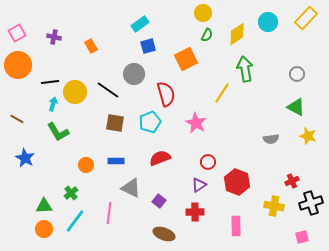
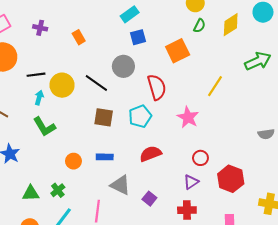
green arrow: (245, 69) -> (258, 61), moved, turned 75
green triangle: (44, 206) -> (31, 193), moved

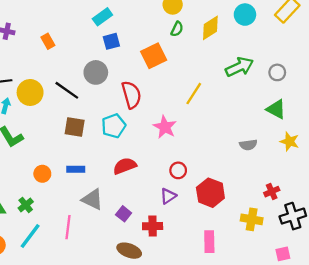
red cross: (187, 210) -> (153, 226), moved

